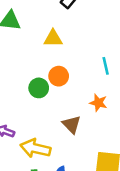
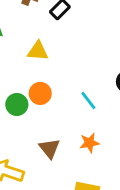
cyan line: (106, 66) -> (88, 101), moved, turned -30
orange star: (98, 103) -> (89, 143), moved, turned -30

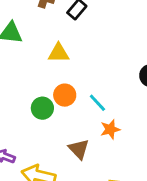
cyan line: (88, 101) -> (97, 103), moved
orange star: (89, 143) -> (110, 129), moved

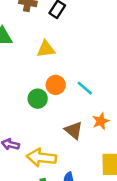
orange star: (110, 129) -> (101, 121), moved

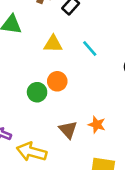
cyan line: (85, 88) -> (90, 48), moved
orange star: (101, 121) -> (97, 125), turned 30

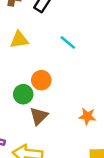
yellow triangle: (53, 44) -> (19, 40), moved
brown triangle: (68, 130) -> (39, 116), moved, turned 36

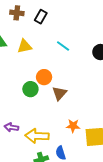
brown triangle: (39, 116) -> (59, 93), moved
orange star: (87, 116) -> (73, 126), moved

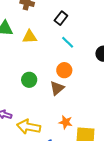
black rectangle: (41, 17) -> (61, 18), moved
orange circle: (44, 77) -> (64, 70), moved

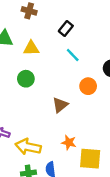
orange circle: (64, 70) -> (88, 86), moved
green circle: (29, 80) -> (26, 79), moved

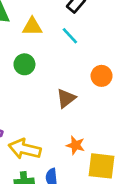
cyan line: (73, 55) -> (70, 36), moved

